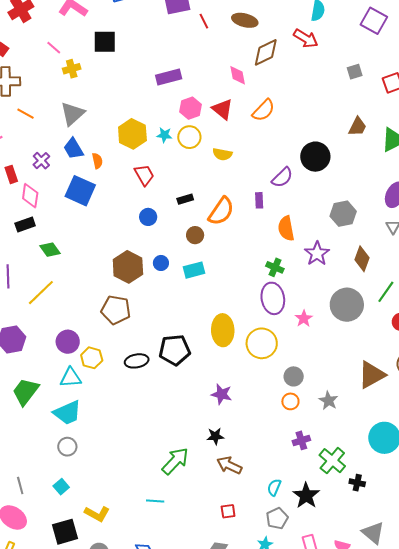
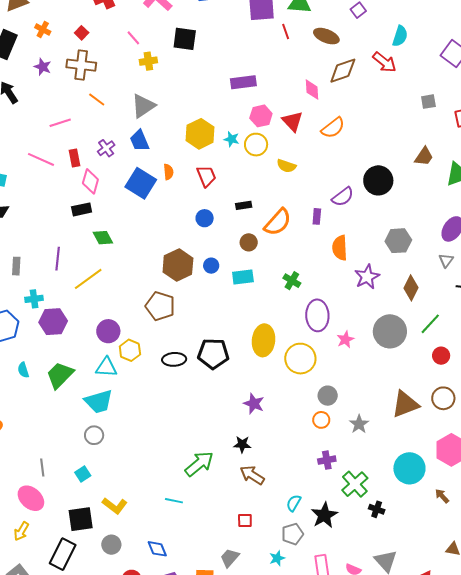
orange semicircle: (97, 161) -> (168, 172), moved
green cross: (275, 267) -> (292, 281), moved

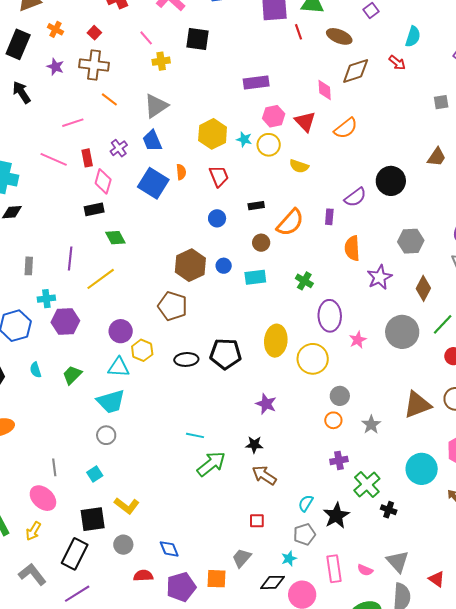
red arrow: (384, 62) -> (397, 63), size x0.7
green trapezoid: (60, 375) -> (72, 375), size x0.7
cyan line: (174, 501) -> (195, 435), moved

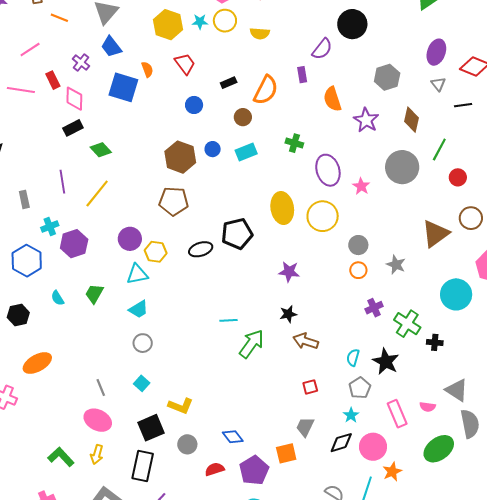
cyan trapezoid: (111, 402) -> (139, 309), size x0.7

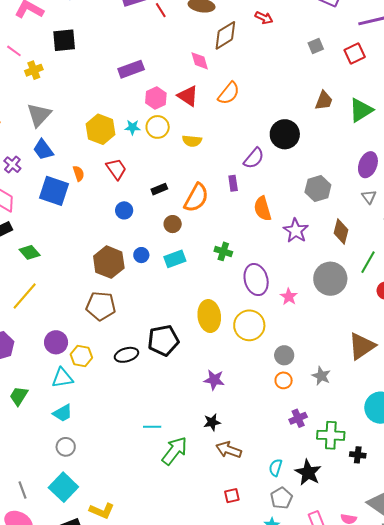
green cross: (407, 324) -> (331, 435), turned -32
cyan square: (142, 383) -> (63, 487), size x1.8

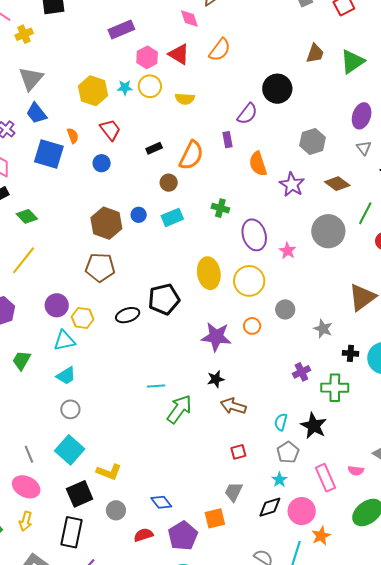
blue circle: (124, 210) -> (102, 163), moved
brown diamond: (341, 231) -> (337, 184), turned -65
purple star: (214, 380) -> (216, 337), size x1.4
orange circle: (284, 380) -> (252, 326), moved
black cross: (358, 455) -> (350, 353), moved

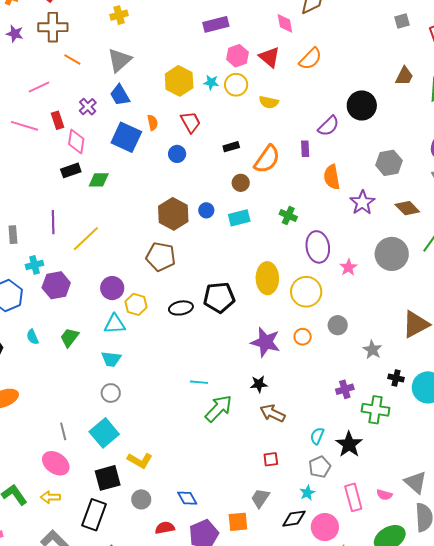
green diamond: (27, 216) -> (99, 180), moved, turned -55
cyan trapezoid: (66, 376) -> (111, 359), turned 30
yellow arrow: (26, 521) -> (50, 497), turned 66

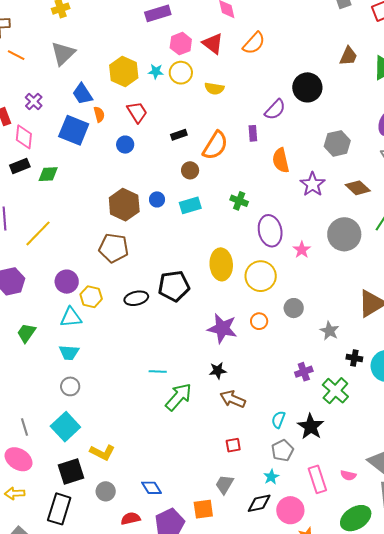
blue trapezoid: (120, 95) -> (82, 94), moved
green cross: (376, 410) -> (335, 391), turned 36

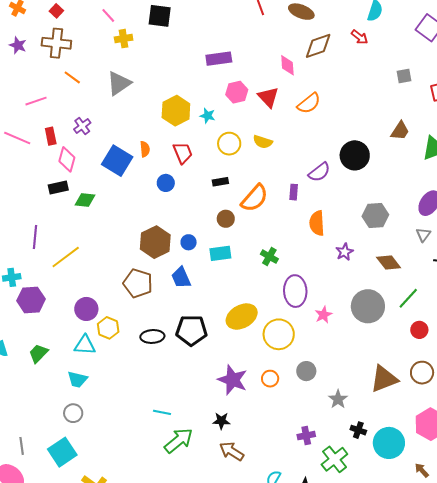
yellow circle: (181, 73) -> (229, 144), moved
blue trapezoid: (82, 94) -> (181, 278), moved
purple star: (313, 184) -> (345, 252), size x0.7
yellow ellipse: (221, 264) -> (242, 317), turned 56

